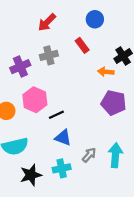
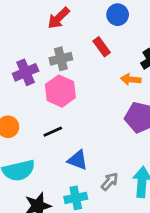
pink hexagon: (35, 100) -> (60, 91), moved
black line: (56, 115) -> (53, 132), moved

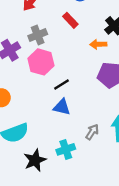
black line: (53, 132) -> (61, 84), moved
blue triangle: (78, 160) -> (62, 107), moved

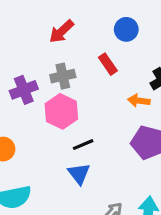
blue triangle: (62, 107) -> (79, 174), turned 30

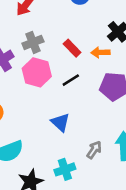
red rectangle: (108, 64) -> (72, 48), moved
black line: (83, 145) -> (71, 80), moved

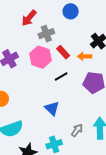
gray cross: (33, 42) -> (46, 34), moved
pink hexagon: (37, 72) -> (40, 57), moved

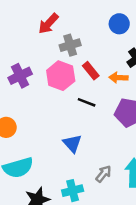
blue circle: (71, 11) -> (119, 24), moved
black line: (61, 76) -> (87, 102), turned 48

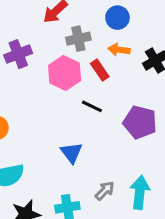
blue circle: (119, 24) -> (117, 18), moved
purple cross: (20, 76) -> (18, 54), moved
orange arrow: (118, 78) -> (119, 50), moved

